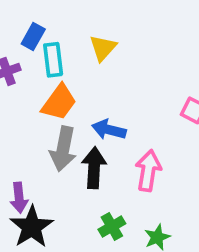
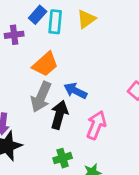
yellow triangle: (103, 48) -> (86, 19), moved
cyan rectangle: (53, 60) -> (55, 22), moved

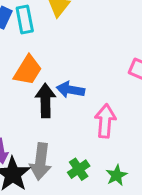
gray arrow: (41, 97) -> (41, 161), moved
black arrow: (59, 115) -> (45, 101), moved

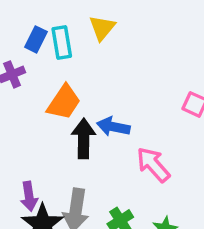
pink arrow: (105, 121) -> (153, 165), turned -48

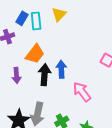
blue arrow: (113, 127) -> (61, 69), turned 72
purple arrow: (29, 196) -> (16, 75), moved

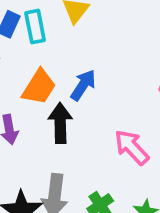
blue arrow: (61, 69) -> (83, 85), moved, turned 42

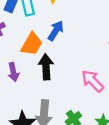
blue arrow: (83, 85) -> (56, 31), moved

